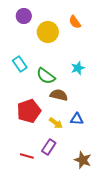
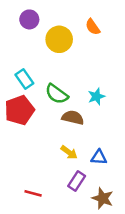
cyan star: (78, 68) -> (96, 96), moved
red pentagon: (29, 111) -> (19, 110), moved
blue triangle: (77, 119) -> (99, 157), moved
purple rectangle: (49, 147) -> (77, 181), moved

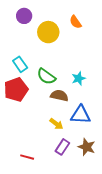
blue triangle: (99, 157) -> (81, 115), moved, size x1.5
brown star: (103, 198) -> (87, 147), moved

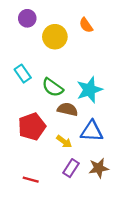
cyan star: (79, 78) -> (89, 90), size x1.6
red pentagon: (16, 90) -> (32, 127), moved
brown star: (87, 147) -> (99, 168), turned -30

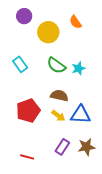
green semicircle: (53, 87) -> (56, 65), moved
cyan star: (89, 90) -> (78, 68), moved, size x0.6
yellow arrow: (64, 142) -> (58, 116), moved

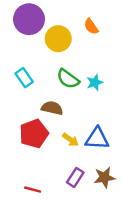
purple circle: (24, 16) -> (29, 19), size x1.6
brown semicircle: (59, 96) -> (52, 108), moved

